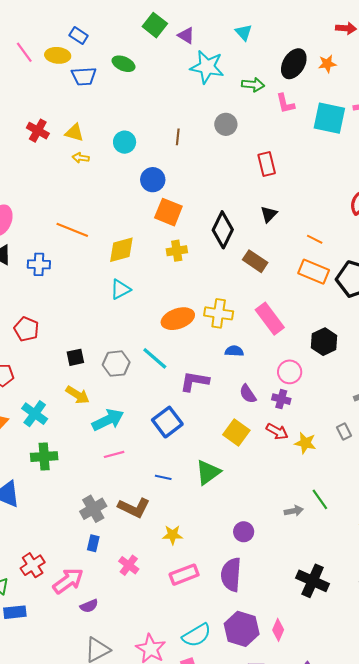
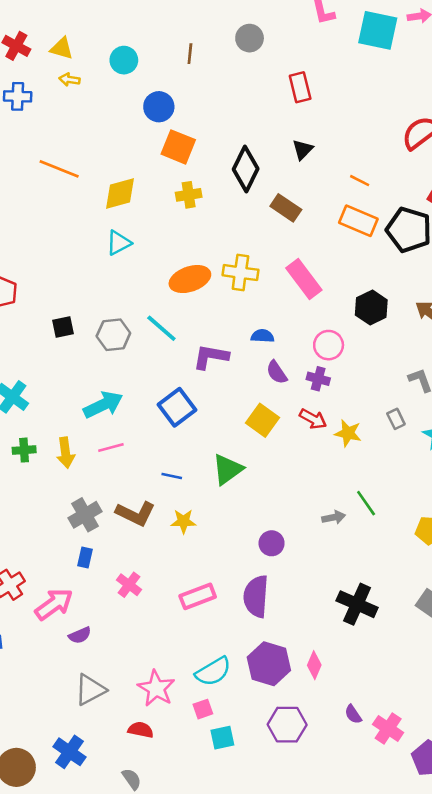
blue cross: (39, 264) -> (18, 96), moved
blue semicircle: (234, 351) -> (262, 336), moved
yellow arrow: (78, 395) -> (66, 453), moved, turned 50
green cross: (44, 457) -> (24, 450), size x0.7
yellow star: (173, 535) -> (183, 521), moved

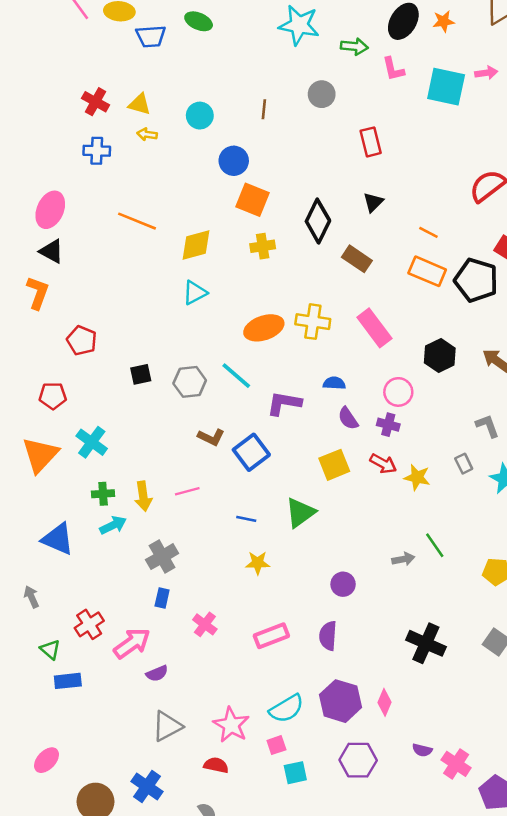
cyan arrow: (103, 405) -> (113, 525), moved, size x0.7
yellow square: (262, 420) -> (334, 465), turned 32
brown L-shape: (136, 513) -> (211, 437), moved, size x0.7
purple semicircle: (256, 596) -> (328, 636), size x0.7
purple semicircle: (353, 714) -> (422, 750), turned -42

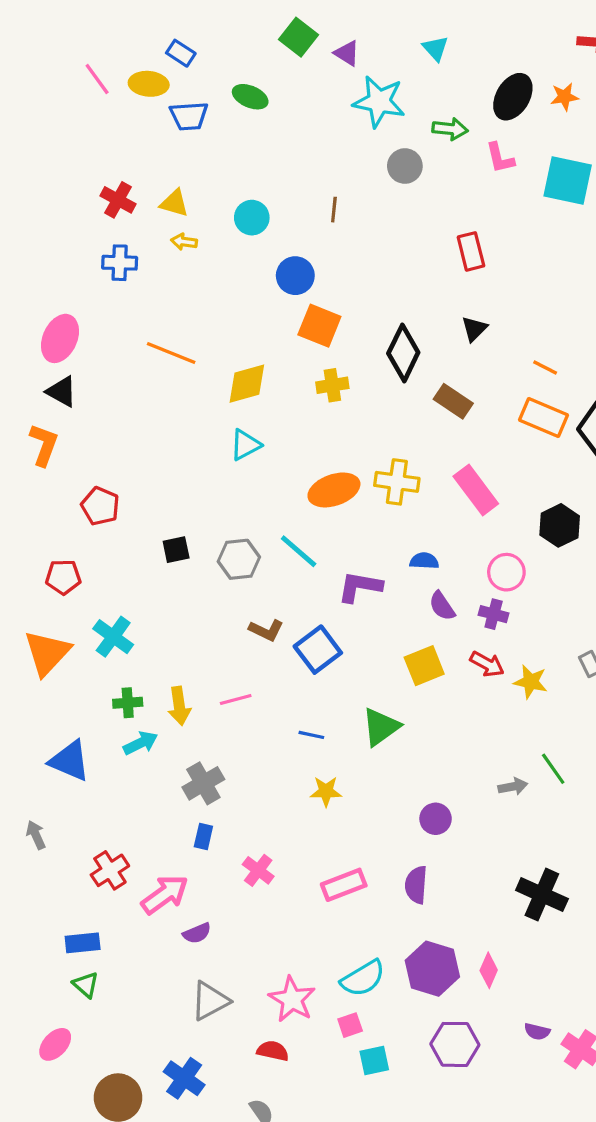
gray circle: (322, 94) -> (405, 166), moved
green triangle: (50, 650) -> (86, 985), moved

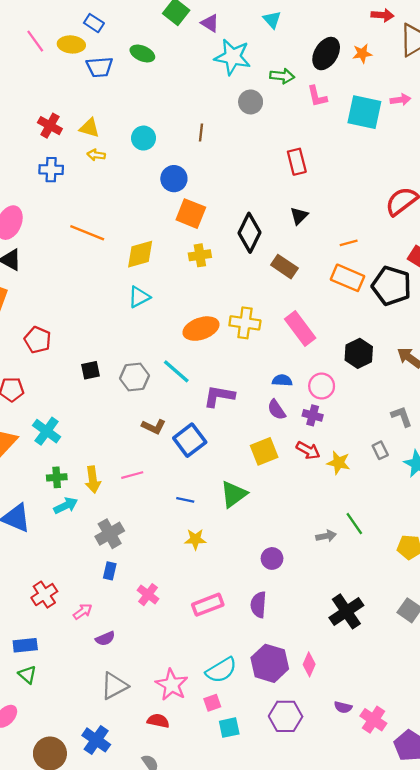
orange line: (545, 367) -> (349, 243), turned -42
blue semicircle: (424, 561) -> (282, 380), moved
pink arrow: (165, 895) -> (83, 611), size x0.6
black cross: (542, 895) -> (346, 611), turned 32

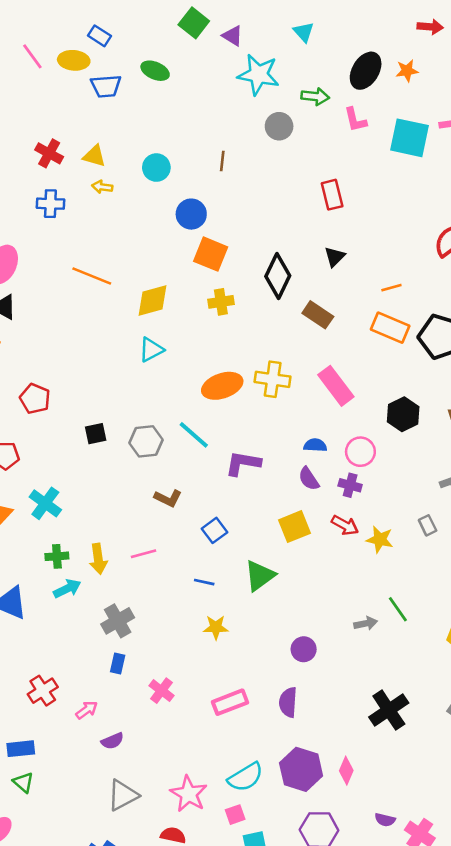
blue square: (190, 440) -> (214, 530), moved, size x0.7

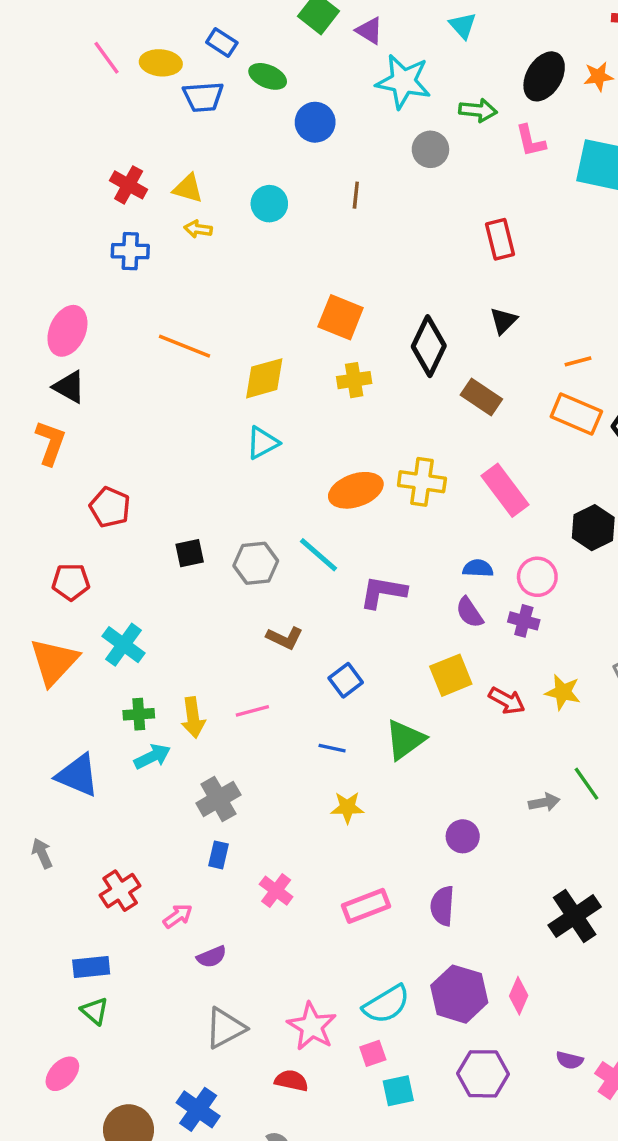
blue rectangle: (100, 36) -> (222, 42), moved
blue circle: (191, 214) -> (315, 122), moved
red arrow: (345, 525) -> (507, 701), moved

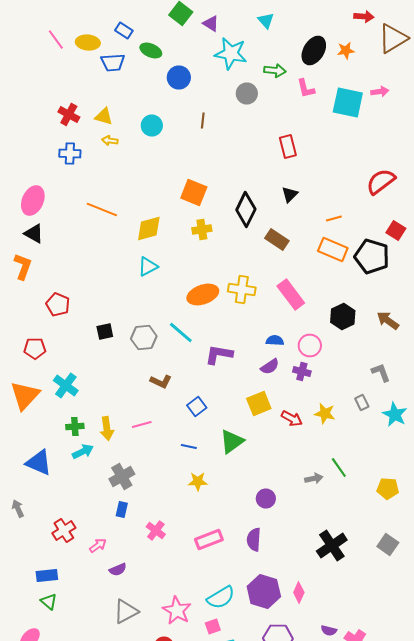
purple semicircle: (469, 612) -> (270, 366), turned -90

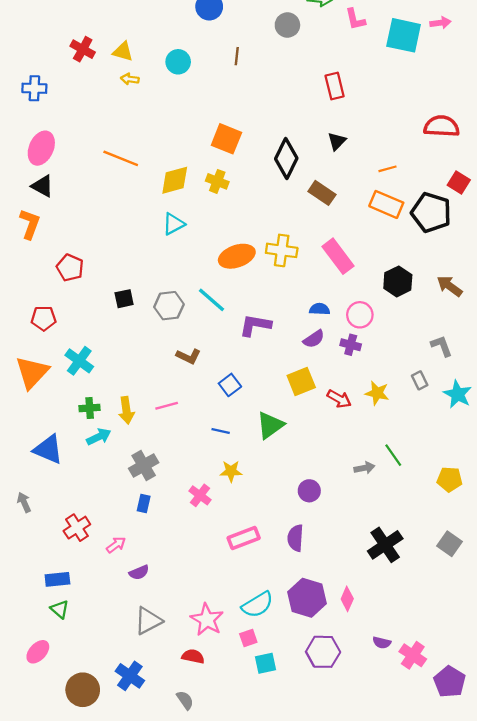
blue cross: (70, 154) -> (34, 88), moved
red semicircle: (381, 182) -> (442, 126), turned 40
yellow cross: (202, 230) -> (217, 181), moved, turned 30
pink cross: (156, 530) -> (200, 495), moved

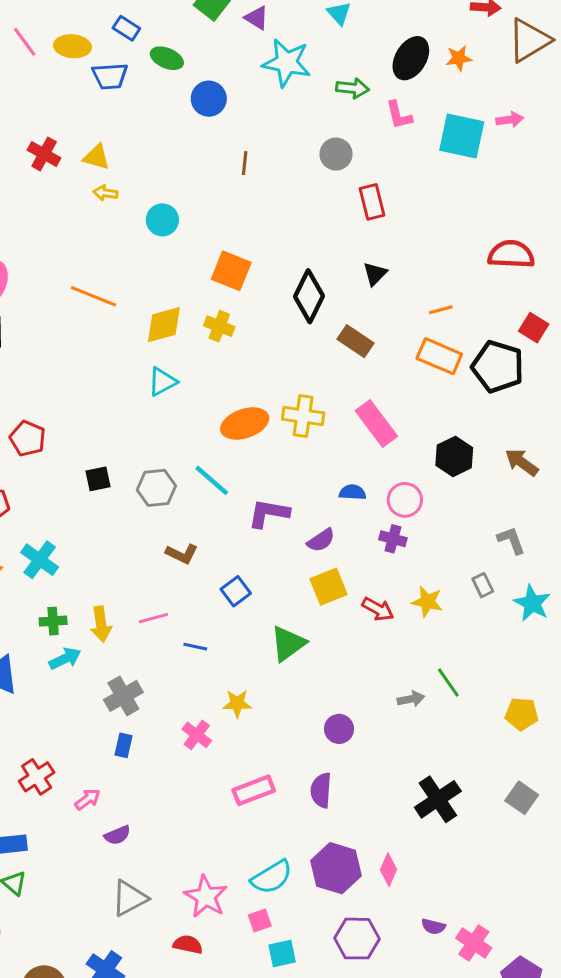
gray circle: (287, 25) -> (336, 154), moved
cyan circle: (178, 62) -> (162, 220), moved
purple semicircle: (314, 339) -> (321, 540), moved
blue line: (221, 431) -> (195, 647), moved

